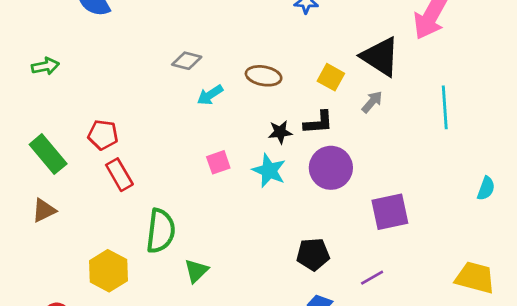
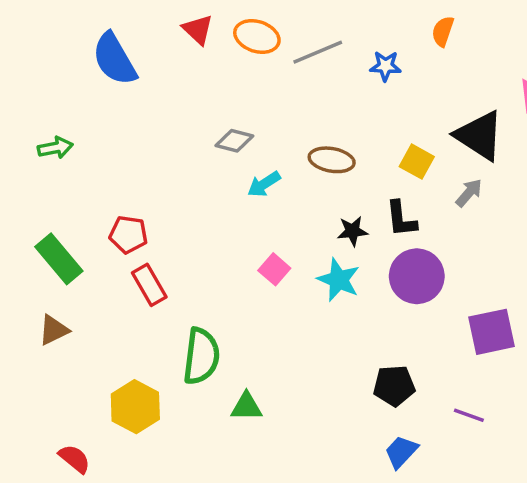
black L-shape: (319, 122) -> (401, 219), turned 88
pink square: (218, 162) -> (274, 269), turned -30
green triangle: (196, 271) -> (246, 407), turned 44
purple line: (372, 278) -> (469, 415), turned 50

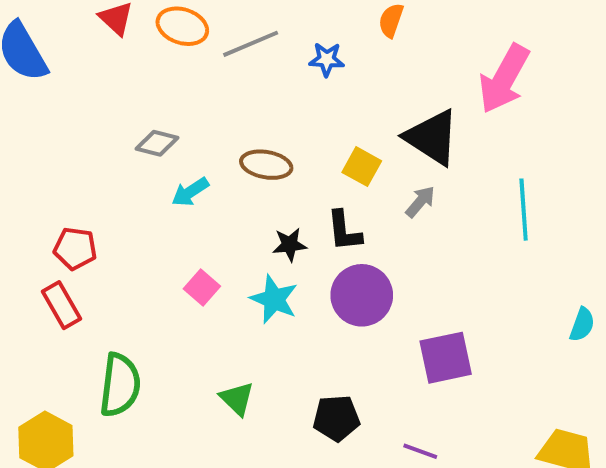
red pentagon: (128, 235) -> (75, 249), moved
green triangle: (246, 407) -> (237, 399), moved, turned 44

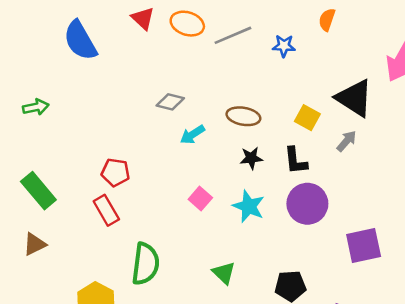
black star: (290, 245) -> (251, 158), moved

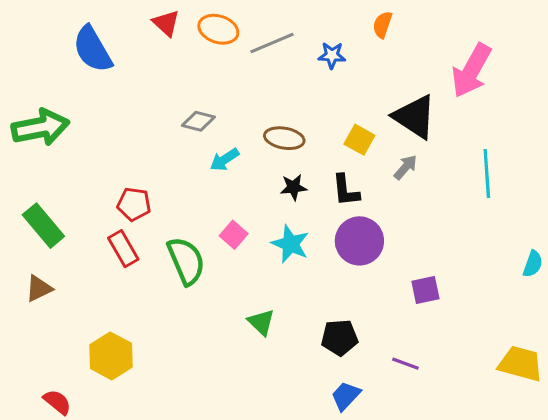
green arrow: (36, 107) -> (40, 127), size x1.8
purple square: (364, 246) -> (425, 290), size x0.7
green semicircle: (146, 264) -> (186, 261), moved, turned -30

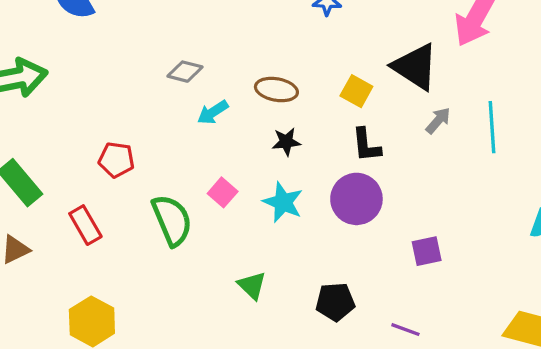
gray arrow: (405, 167) -> (438, 121), moved
black L-shape: (346, 190) -> (366, 145), moved
red rectangle: (123, 249) -> (85, 225), moved

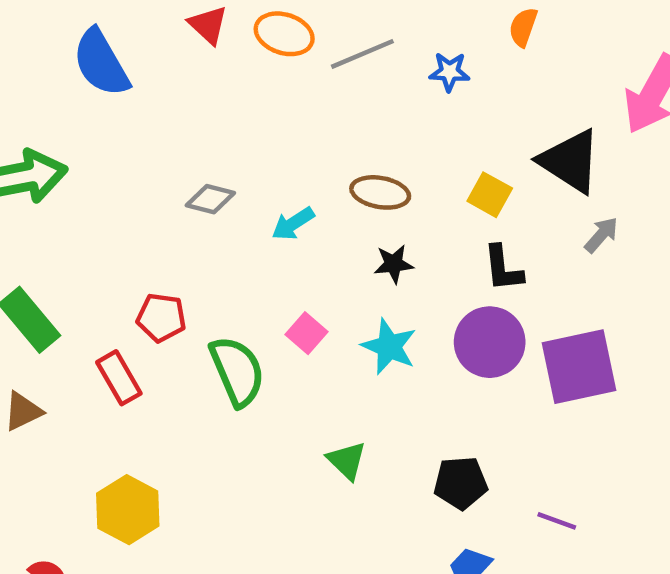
gray diamond: (185, 72) -> (210, 199), moved
red pentagon: (116, 160) -> (161, 318), moved
purple square: (427, 251) -> (579, 367), moved, size x1.8

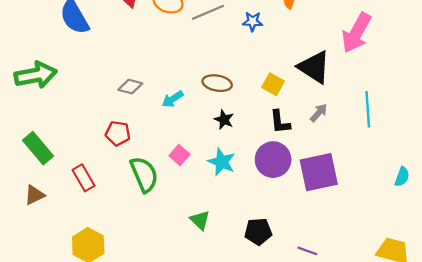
gray arrow: (601, 235) -> (319, 113), moved
black star: (394, 264) -> (224, 120), turned 30
red pentagon: (161, 318) -> (118, 133), moved

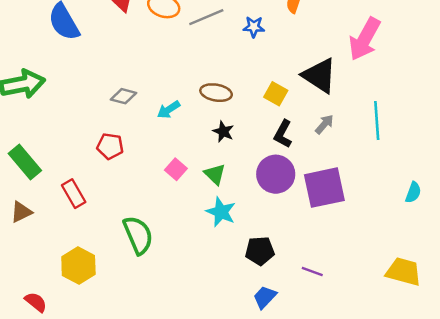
black L-shape: (280, 122) -> (283, 134), turned 35
cyan star: (222, 162) -> (221, 212), moved
green semicircle: (144, 174) -> (138, 235), moved
green triangle: (200, 220) -> (215, 174), moved

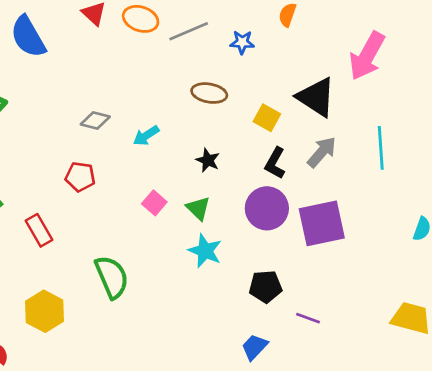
brown ellipse: (216, 93) -> (209, 93), moved
gray arrow: (324, 124) -> (322, 152), size x1.4
black pentagon: (260, 251) -> (265, 287), moved

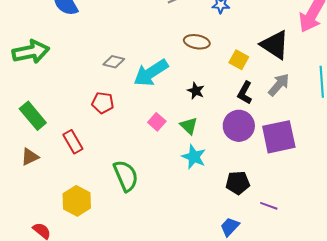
cyan arrow: (146, 136) -> (151, 73), size x1.8

